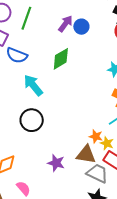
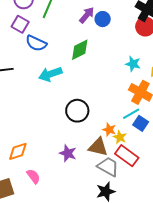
cyan arrow: (33, 85) -> (50, 74), turned -75
black circle: (32, 120) -> (77, 111), moved

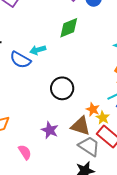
blue semicircle: (36, 43) -> (20, 60), moved
cyan arrow: (50, 74) -> (38, 50), size x0.7
pink semicircle: (33, 176) -> (25, 152), moved

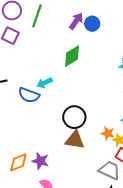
brown triangle: (81, 126) -> (75, 140), moved
purple star: (50, 130) -> (40, 161), moved

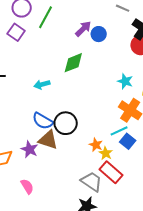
blue semicircle: (29, 95) -> (43, 121), moved
brown triangle: (75, 140) -> (48, 140), moved
purple star: (40, 161) -> (29, 149), moved

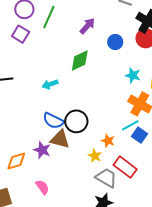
blue circle: (99, 34) -> (115, 42), moved
yellow star: (106, 153) -> (95, 156), moved

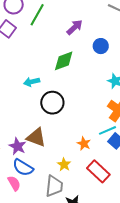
blue semicircle: (53, 121) -> (23, 168), moved
black circle: (76, 121) -> (52, 103), moved
yellow star: (95, 156) -> (64, 164), moved
gray trapezoid: (106, 178) -> (54, 186), moved, turned 60

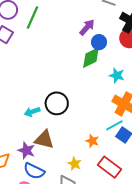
purple arrow: (75, 27) -> (87, 27), moved
green diamond: (64, 61) -> (91, 58), moved
cyan arrow: (32, 82) -> (32, 112), moved

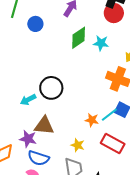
blue circle: (99, 42) -> (35, 24), moved
cyan star: (117, 75) -> (101, 43), moved
cyan line: (114, 125) -> (109, 115), moved

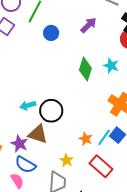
green diamond: (79, 38) -> (85, 69), moved, turned -50
black circle: (51, 88) -> (51, 111), moved
cyan line: (109, 115) -> (104, 137), turned -30

